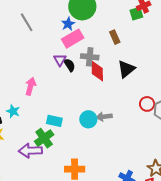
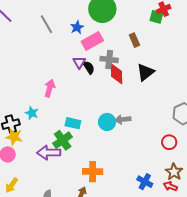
green square: (136, 14) -> (156, 17), turned 32
blue star: (68, 24) -> (77, 27), moved
red circle: (147, 104) -> (169, 142), moved

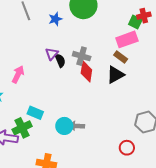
brown rectangle: (134, 40) -> (121, 57), moved, turned -40
pink rectangle: (92, 41) -> (127, 39), moved
gray arrow: (123, 119) -> (76, 126), moved
cyan circle: (107, 122) -> (64, 126), moved

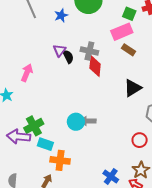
green square: (135, 22) -> (129, 14), moved
pink rectangle: (127, 39) -> (122, 32), moved
black triangle: (115, 75) -> (133, 88), moved
cyan rectangle: (35, 113) -> (45, 144), moved

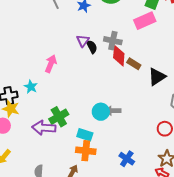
brown rectangle: (128, 50) -> (134, 64), moved
cyan rectangle: (45, 144) -> (85, 135), moved
blue cross: (111, 176) -> (127, 159), moved

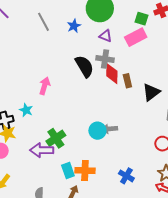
purple triangle: (83, 41) -> (106, 36), moved, turned -40
black semicircle: (92, 47) -> (84, 66), size x1.6
brown rectangle: (134, 64) -> (127, 81), turned 48
cyan rectangle: (85, 135) -> (68, 171), moved, turned 56

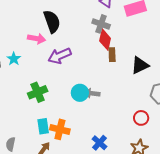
black semicircle: (84, 66) -> (52, 22), moved
brown rectangle: (127, 81) -> (112, 55), moved
pink arrow: (45, 86) -> (37, 39), turned 72
purple arrow: (42, 150) -> (60, 56), moved, turned -35

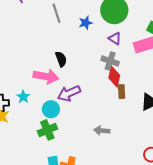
black semicircle: (52, 22) -> (61, 59), size x0.7
pink arrow: (37, 39) -> (46, 76), size x1.4
cyan circle: (80, 93) -> (51, 109), moved

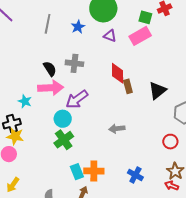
gray line: (56, 13) -> (48, 24), turned 42
black semicircle: (61, 59) -> (50, 69), moved
gray cross: (110, 61) -> (74, 63), moved
cyan star: (23, 97) -> (25, 101), moved

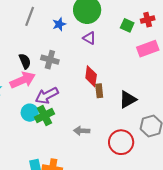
pink rectangle: (140, 36) -> (148, 49), moved
pink arrow: (51, 88) -> (23, 80), turned -30
green cross: (64, 140) -> (45, 115), moved
red circle: (170, 142) -> (121, 142), moved, size x1.6

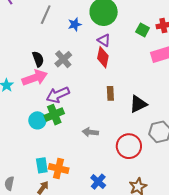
gray cross: (50, 60) -> (63, 59), turned 30
red diamond: (91, 76) -> (103, 57), moved
cyan circle: (30, 113) -> (37, 120), moved

